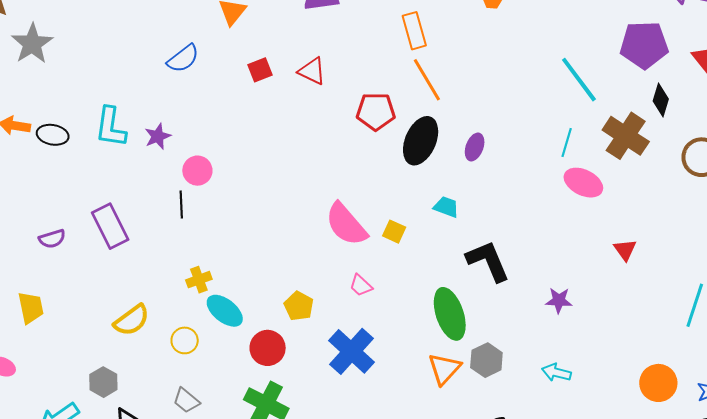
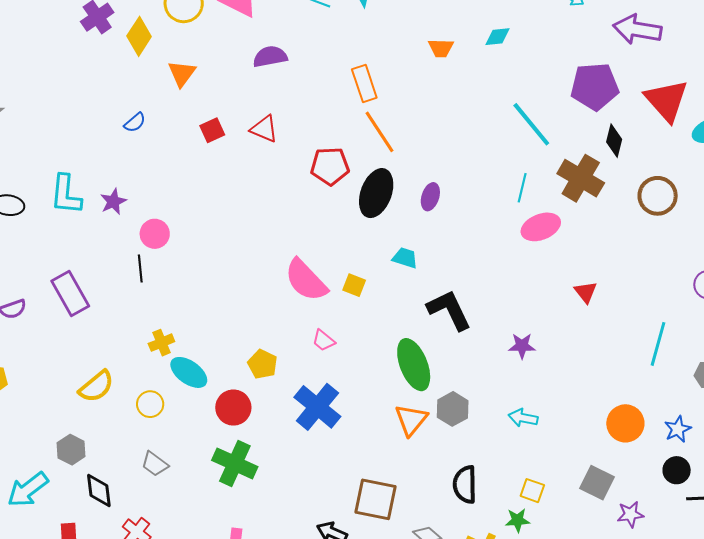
blue semicircle: (183, 58) -> (135, 123), size x0.7
pink ellipse: (583, 183) -> (541, 227), turned -45

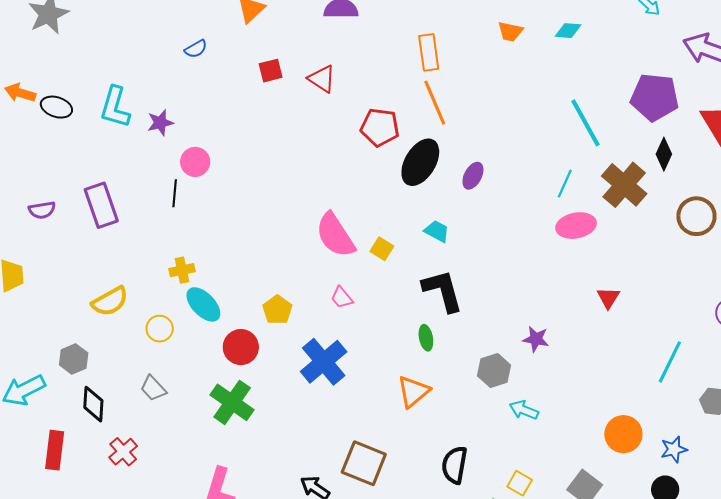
black L-shape: (449, 310) -> (443, 291), moved
green ellipse: (414, 365) -> (426, 338), size x0.5
gray hexagon: (453, 409) -> (494, 371), moved

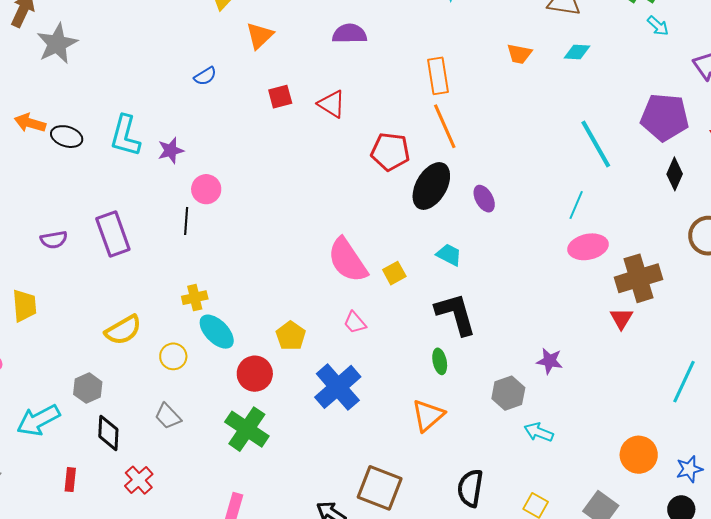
purple ellipse: (473, 176) -> (484, 199), turned -56
brown cross: (624, 185) -> (638, 278), moved, turned 33
yellow square: (382, 249) -> (394, 273), turned 30
red rectangle: (55, 450) -> (70, 480), size x0.6

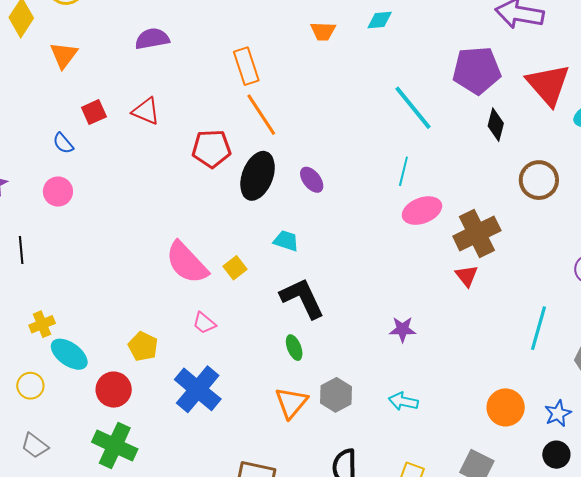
blue semicircle: (205, 76) -> (63, 143), moved, turned 90
pink circle: (206, 189) -> (58, 192), moved
gray hexagon: (508, 393) -> (336, 395), moved

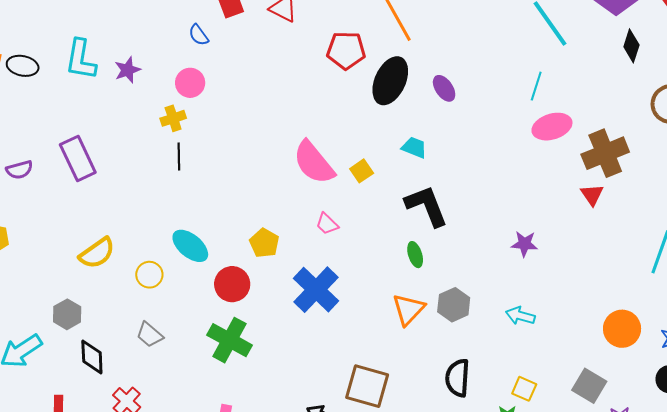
black line: (21, 250) -> (179, 157), moved
yellow cross: (42, 324) -> (173, 118), moved

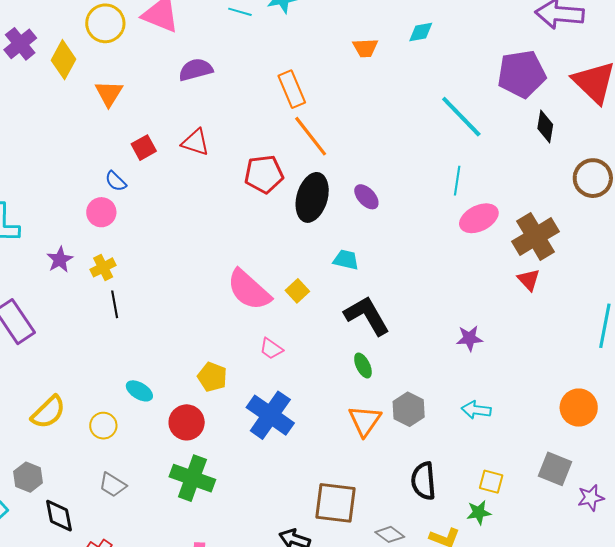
purple star: (127, 70) -> (60, 260), moved
pink circle: (190, 83) -> (101, 212), moved
cyan ellipse: (190, 246) -> (139, 391), size x0.7

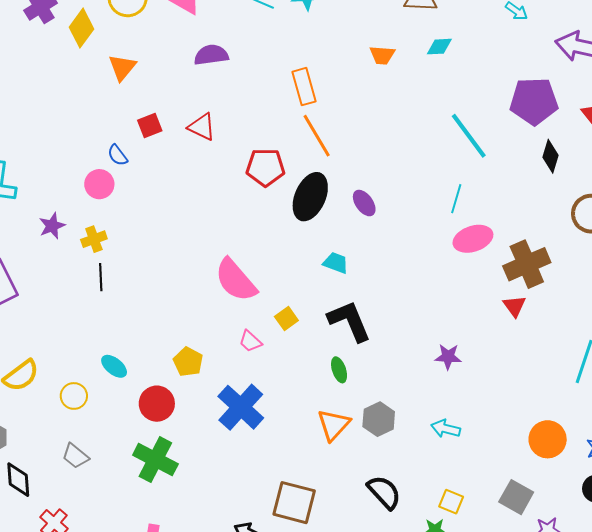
yellow square: (297, 291) -> (286, 318), moved
black semicircle: (423, 481) -> (384, 492), turned 135

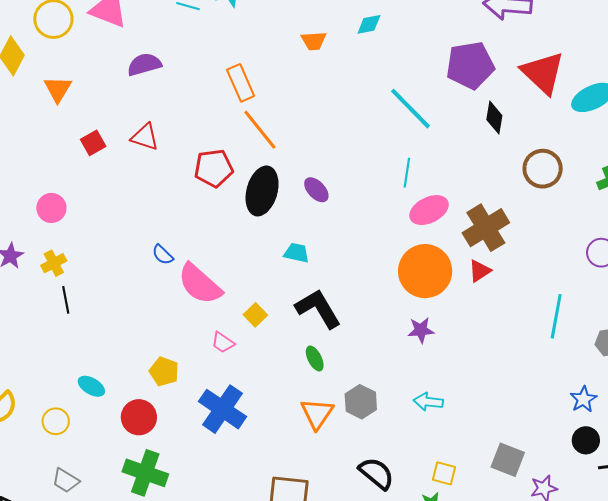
blue semicircle: (118, 155) -> (163, 255), moved
red triangle: (514, 306) -> (480, 271), turned 40
orange circle: (548, 439) -> (425, 271), moved, size x1.4

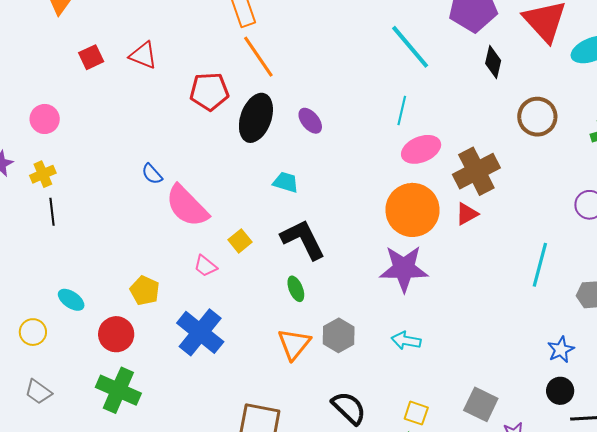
purple star: (421, 330) -> (404, 269), size x1.8

